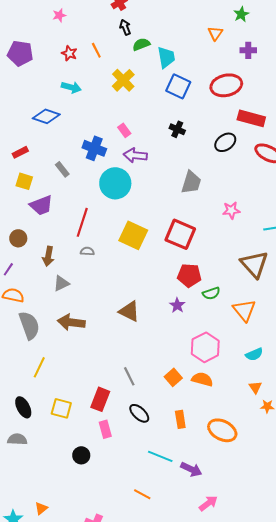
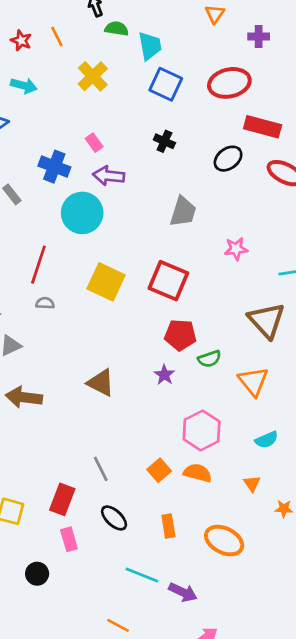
green semicircle: (141, 44) -> (117, 29), turned 30
orange triangle: (255, 387) -> (252, 483), moved

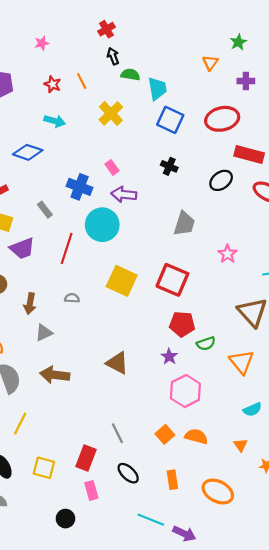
pink star: (236, 249) -> (228, 254), turned -30
red line: (38, 265) -> (67, 248), moved
pink hexagon: (202, 430) -> (185, 391), moved

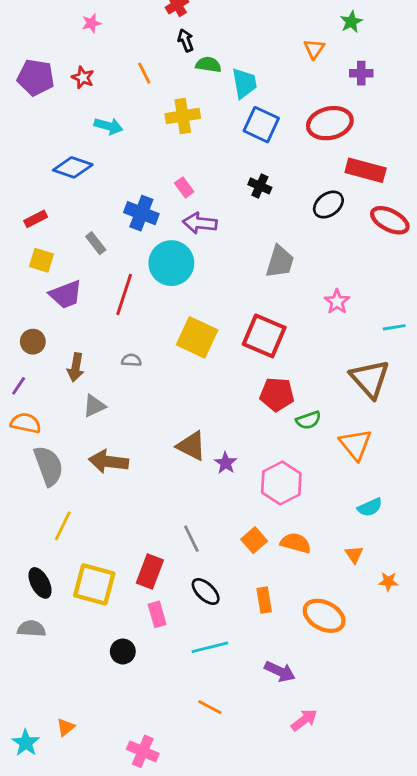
red star: (53, 84) -> (83, 77), moved
yellow cross: (111, 113) -> (183, 116), turned 35
purple star: (169, 356) -> (226, 463), moved
yellow square: (44, 468) -> (94, 584), size x1.4
cyan line: (151, 520) -> (210, 647), moved, turned -36

